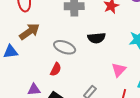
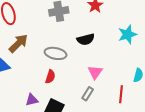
pink triangle: (119, 70) -> (95, 72), moved

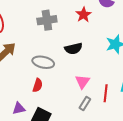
gray rectangle: (88, 94) -> (85, 103), moved
red line: (121, 94) -> (106, 93), moved

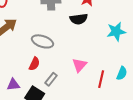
black semicircle: (73, 49) -> (79, 19), moved
gray rectangle: (85, 103) -> (51, 79), moved

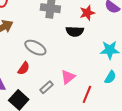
cyan semicircle: (122, 73) -> (110, 77), moved
gray rectangle: (51, 79) -> (47, 87), moved

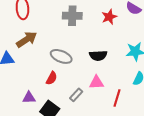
black semicircle: (75, 31) -> (98, 55), moved
pink triangle: (68, 77) -> (96, 82), turned 42

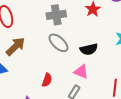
gray ellipse: (61, 56) -> (59, 43), moved, turned 30
pink triangle: (96, 82) -> (81, 72), moved, turned 35

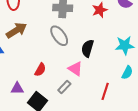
black semicircle: (89, 49) -> (88, 48), turned 108

